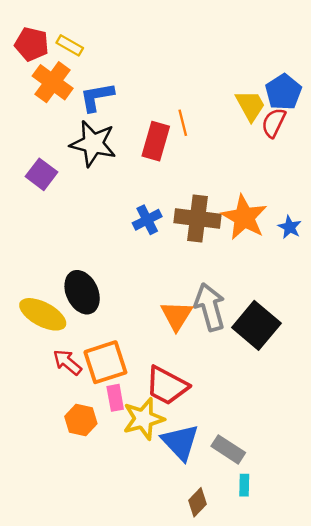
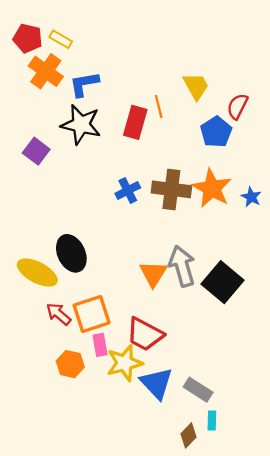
blue pentagon: (283, 92) -> (216, 132), moved
yellow trapezoid: (250, 106) -> (196, 86), moved
brown diamond: (198, 502) -> (188, 435), moved

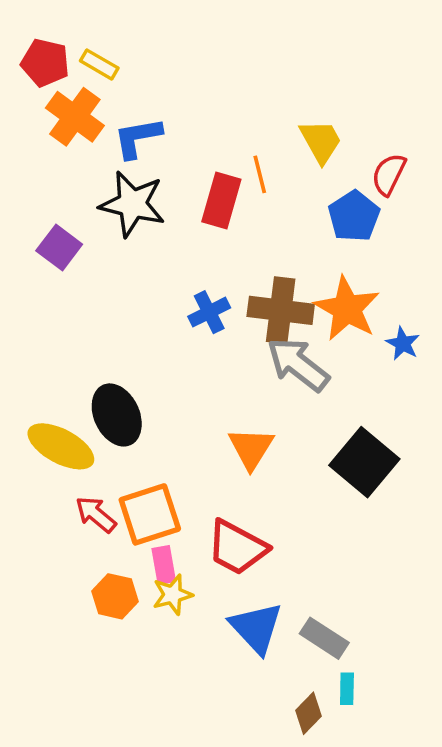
blue star: (251, 197) -> (403, 343), moved
gray arrow: (182, 266) -> (298, 364), moved, turned -36
yellow star: (125, 363) -> (173, 595), moved, size x0.7

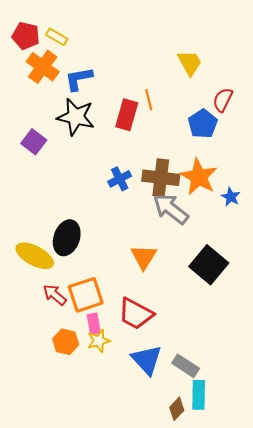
yellow trapezoid: (321, 141) -> (190, 63), moved
black ellipse: (117, 415) -> (67, 238), turned 44
cyan rectangle: (347, 689) -> (199, 395), size x1.6

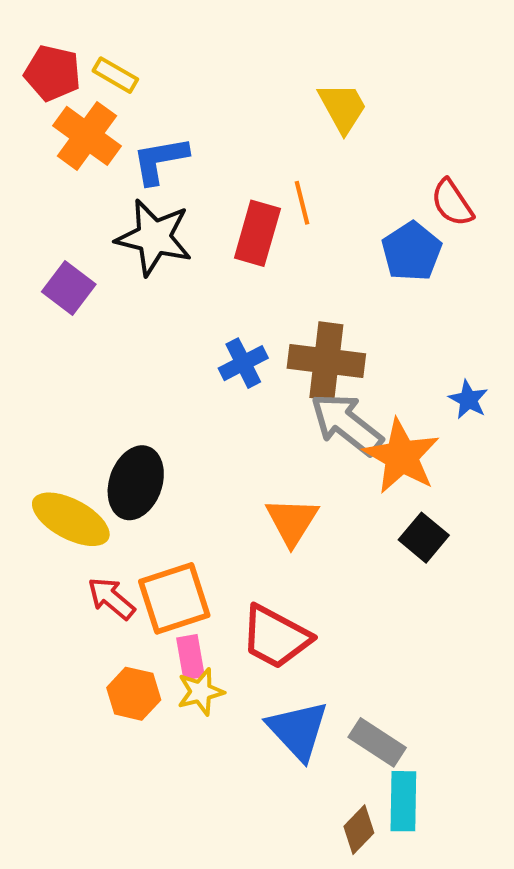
yellow trapezoid: (190, 63) -> (343, 108), moved
red semicircle: (223, 100) -> (452, 203), turned -60
orange star: (199, 177) -> (401, 456), moved
black square: (209, 265) -> (424, 538), size x0.6

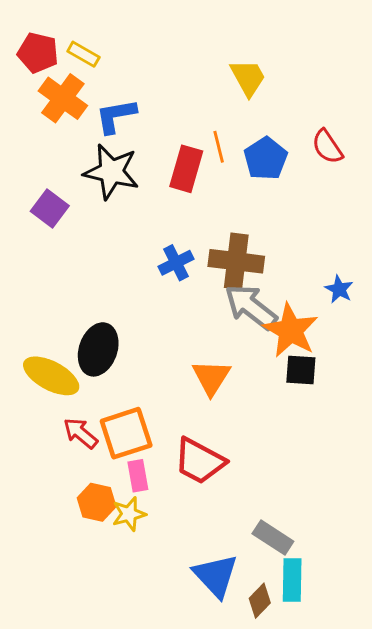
blue pentagon: (412, 252) -> (266, 158), moved
black square: (424, 538) -> (301, 370), moved, turned -36
yellow star: (201, 692) -> (129, 514), moved
blue triangle: (298, 730) -> (216, 576), moved

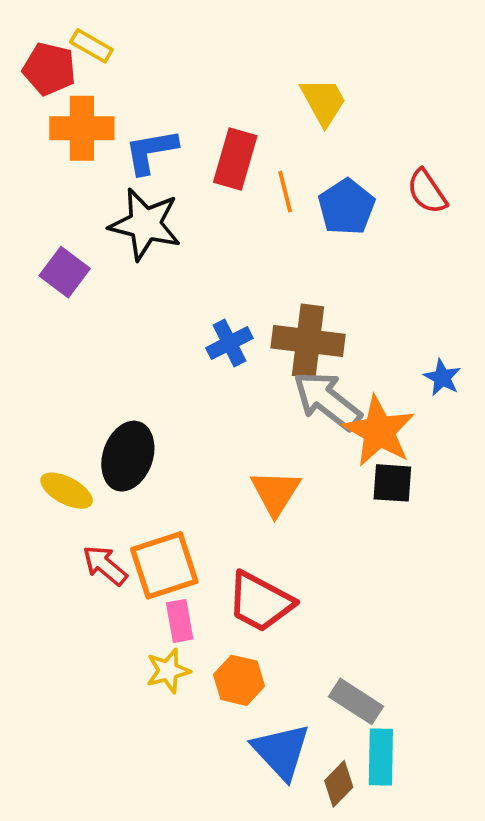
yellow rectangle: (83, 54) -> (91, 46), moved
orange cross: (63, 98) -> (82, 128), turned -36
red rectangle: (186, 169) -> (235, 159), moved
yellow ellipse: (51, 376) -> (67, 491), size x0.7
orange hexagon: (97, 502) -> (239, 680), moved

